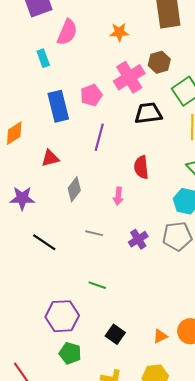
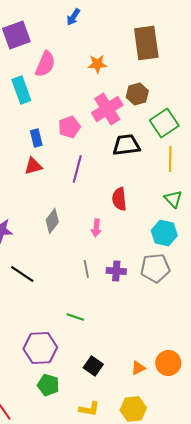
cyan rectangle: (43, 58) -> (21, 90), size x1.5
blue rectangle: (58, 106) -> (36, 138), size x0.6
red triangle: (50, 158) -> (33, 166), moved
gray line: (94, 233) -> (86, 269), moved, turned 66
purple cross: (138, 239) -> (116, 271), turned 36

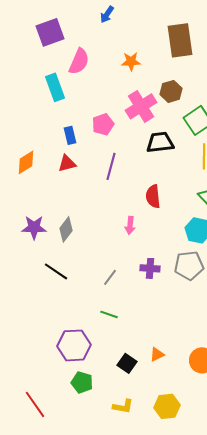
gray diamond: (52, 221) -> (66, 229), moved
gray line: (86, 269) -> (110, 277), moved, turned 48
orange triangle: (138, 368) -> (157, 354), moved

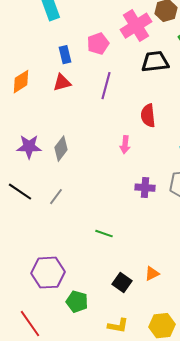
black line: (56, 271) -> (20, 192), moved
gray line: (110, 277) -> (56, 197), moved
purple hexagon: (74, 345) -> (48, 273), moved

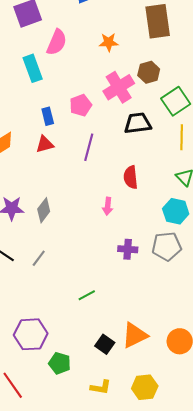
green line: (104, 234) -> (87, 295), turned -48
orange triangle: (152, 274) -> (135, 335), size x1.8

